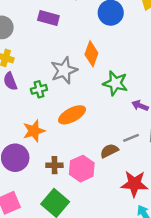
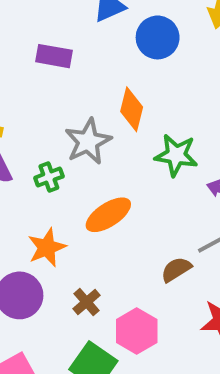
brown cross: (54, 165) -> (87, 302), turned -35
pink hexagon: (82, 169) -> (137, 331), moved

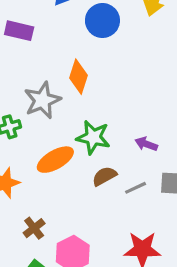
green star: (176, 155) -> (93, 137), moved
brown semicircle: (176, 269) -> (104, 176), moved

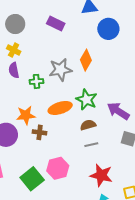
purple arrow: (146, 144) -> (118, 111), size x1.6
gray line: (136, 188) -> (91, 145), moved
brown cross: (34, 228) -> (40, 132), moved, turned 32

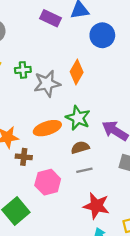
purple rectangle: (56, 24) -> (50, 18), moved
green cross: (37, 81) -> (23, 70), moved
pink hexagon: (58, 168) -> (48, 182), moved

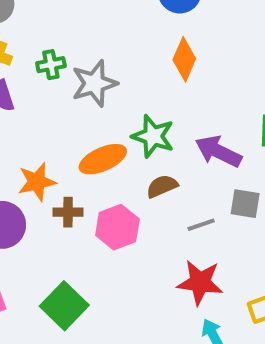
orange diamond: (77, 72) -> (184, 59), moved
gray line: (84, 170) -> (201, 225), moved
pink hexagon: (48, 182) -> (117, 227), moved

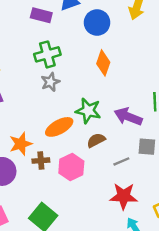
green cross: (51, 65) -> (47, 54), moved, size x1.5
gray star: (94, 83) -> (50, 82), size x0.7

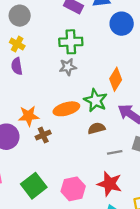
orange diamond: (103, 63) -> (116, 79), moved
brown cross: (41, 161) -> (43, 135), turned -32
pink hexagon: (71, 167) -> (73, 189), moved

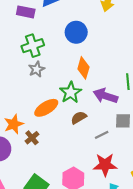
blue circle: (122, 24) -> (76, 32), moved
green star: (96, 100) -> (71, 92), turned 30

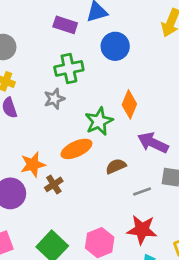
blue circle: (76, 32) -> (115, 46), moved
gray star: (37, 69) -> (54, 99), moved
green star: (71, 92) -> (99, 121), moved

